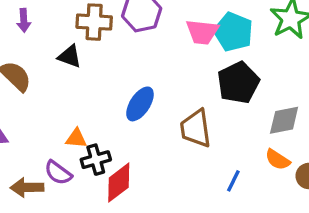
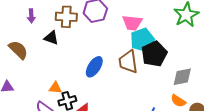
purple arrow: (24, 20) -> (31, 16), moved
cyan pentagon: (233, 32) -> (142, 40), moved, turned 30
brown trapezoid: (196, 128) -> (128, 62), moved

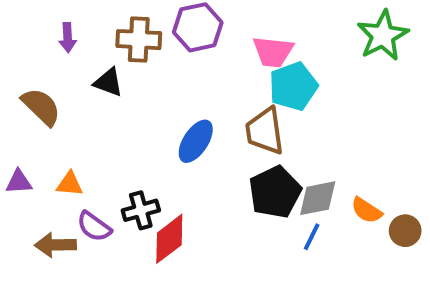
black pentagon: (154, 54) -> (275, 192), moved
gray diamond: (182, 77) -> (318, 198), moved
orange triangle: (55, 88) -> (70, 184), moved

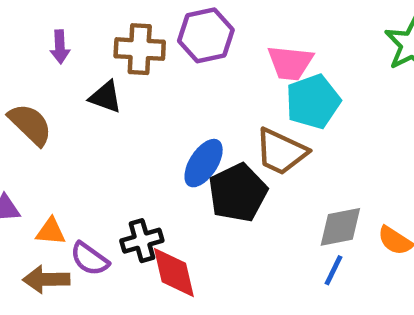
brown trapezoid: (265, 131) -> (281, 152), turned -57
orange triangle: (70, 184) -> (51, 231), moved
black pentagon: (275, 192) -> (238, 193), moved
red diamond: (169, 239) -> (174, 273), turned -66

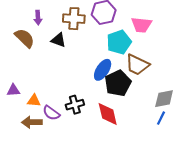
cyan pentagon: (313, 102) -> (119, 42), moved
brown semicircle: (30, 124) -> (25, 38), moved
red diamond: (174, 273) -> (108, 114), moved

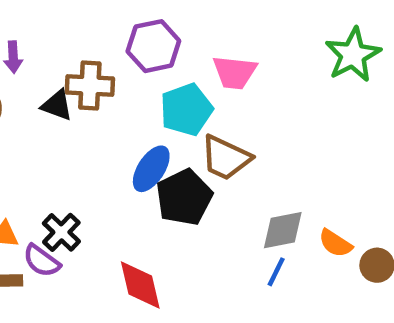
brown cross: (74, 19) -> (90, 85), moved
black cross: (75, 105) -> (61, 232), moved, turned -30
red diamond: (108, 114) -> (140, 285), moved

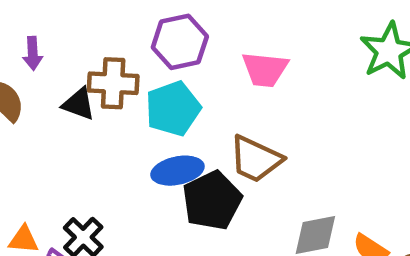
cyan pentagon: (186, 110) -> (173, 109), moved
blue ellipse: (151, 169) -> (177, 171), turned 45

